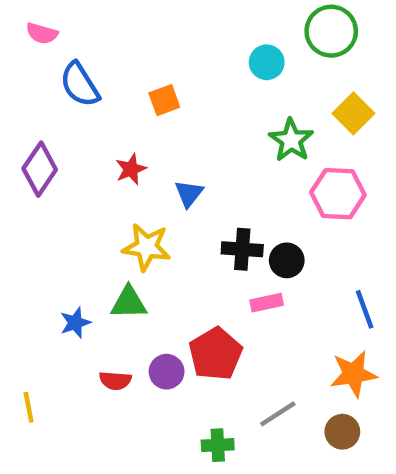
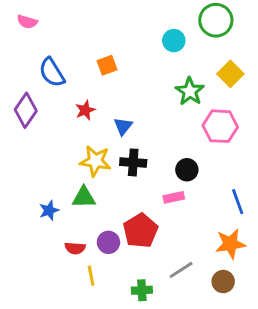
blue semicircle: (80, 85) -> (52, 72), moved
black cross: (242, 249) -> (133, 162), moved
yellow line: (29, 407) -> (91, 276), moved

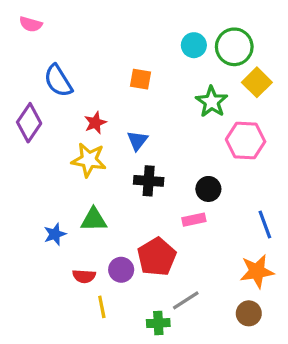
green circle: (216, 20) -> (234, 47), moved
orange square: (107, 65) -> (141, 79), moved, turned 30
yellow star: (95, 161) -> (89, 160), moved
gray line: (181, 270) -> (186, 300), moved

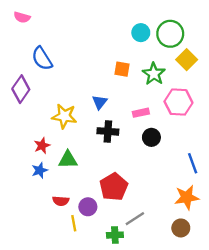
orange square: (141, 79) -> (122, 69), moved
red star: (95, 123) -> (42, 146), moved
pink rectangle: (194, 220) -> (141, 113), moved
purple circle: (121, 270) -> (88, 207), moved

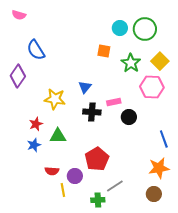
yellow square: (187, 60) -> (160, 61), moved
orange square: (122, 69) -> (104, 51), moved
pink rectangle: (141, 113) -> (114, 102), moved

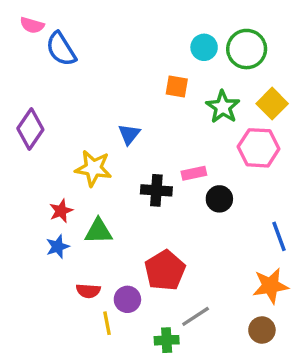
blue semicircle: (36, 50) -> (61, 49), moved
blue triangle: (85, 87) -> (129, 134), moved

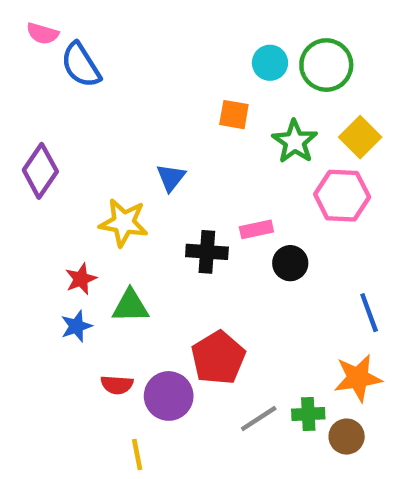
purple circle: (127, 299) -> (169, 396), size x1.4
yellow line: (107, 323) -> (137, 455), moved
green cross: (167, 340) -> (308, 414), moved

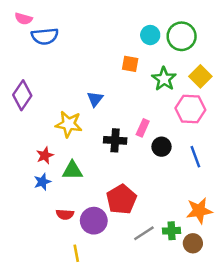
blue semicircle: (81, 65) -> (45, 36), turned -64
pink rectangle: (256, 229) -> (143, 128), turned -54
blue line: (369, 313) -> (195, 157), moved

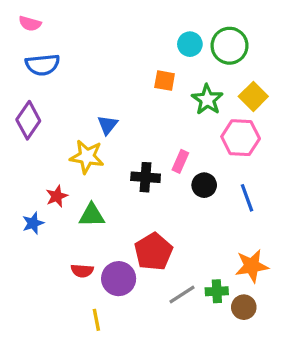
blue semicircle: (45, 36) -> (43, 65), moved
blue triangle: (95, 99) -> (108, 125), moved
blue star: (42, 182) -> (33, 223), moved

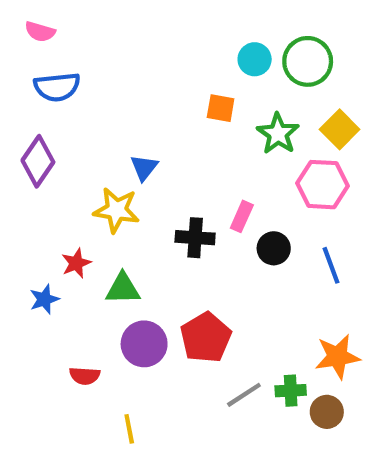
red semicircle: (82, 271) -> (85, 376), moved
purple circle: (119, 279) -> (144, 344), moved

